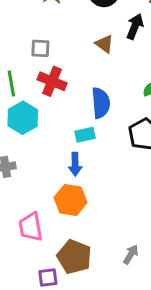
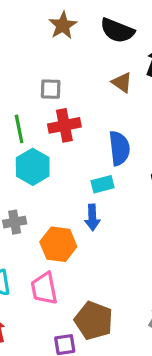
red cross: (52, 81) -> (64, 125), turned -32
orange hexagon: (71, 200) -> (58, 244), moved

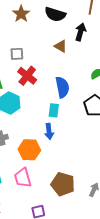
red cross: (64, 125) -> (27, 76), turned -36
cyan rectangle: (102, 184) -> (54, 110), turned -64
brown pentagon: (94, 321) -> (63, 184), moved

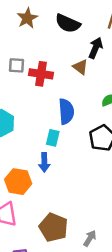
brown triangle: (61, 46) -> (80, 67), moved
red cross: (27, 76) -> (41, 74), moved, turned -36

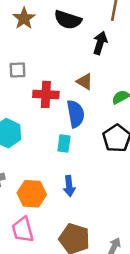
brown triangle: (80, 67) -> (85, 82), moved
red cross: (41, 74) -> (46, 94), moved
blue arrow: (44, 162) -> (69, 186), moved

